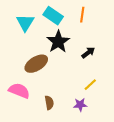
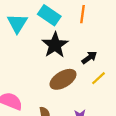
brown ellipse: (36, 64) -> (63, 79), moved
yellow line: (90, 85) -> (98, 78), moved

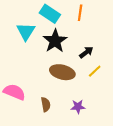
cyan triangle: (17, 23) -> (26, 31), moved
brown ellipse: (63, 79) -> (62, 72), turned 45

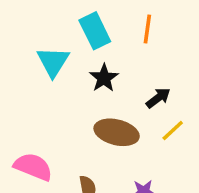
cyan rectangle: (50, 14) -> (95, 31), turned 30
black star: (55, 41) -> (104, 78), size x0.7

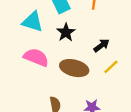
cyan triangle: (53, 62) -> (33, 22), turned -45
pink semicircle: (33, 167) -> (36, 57), moved

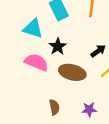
black star: (66, 32) -> (58, 46), moved

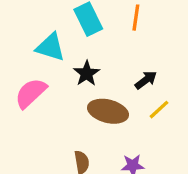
pink semicircle: (36, 62) -> (31, 93), moved, turned -65

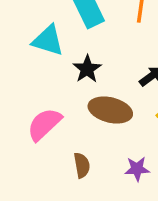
pink semicircle: (31, 93) -> (44, 124), moved

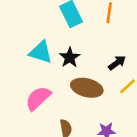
cyan triangle: (48, 40) -> (41, 52), moved

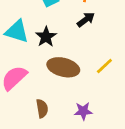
black arrow: (117, 63) -> (86, 20), moved

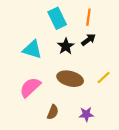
black star: (46, 37) -> (66, 46), moved
brown semicircle: (42, 108) -> (53, 112), turned 32

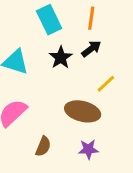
yellow line: (104, 78) -> (106, 84), moved
brown ellipse: (70, 79) -> (83, 111), moved

